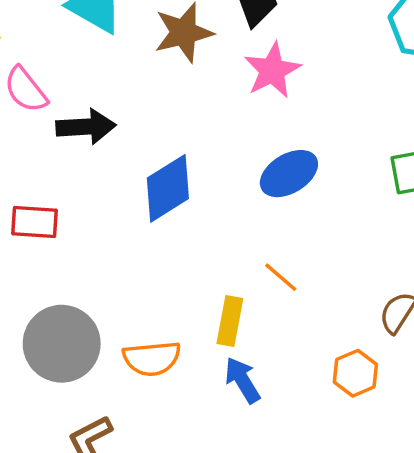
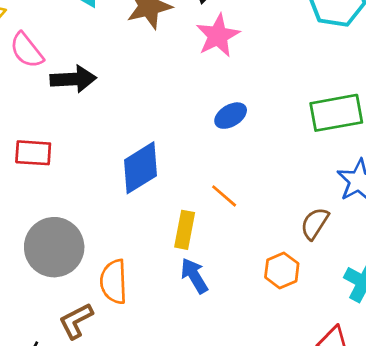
blue ellipse: (289, 174) -> (231, 116), size x0.7
blue diamond: (168, 188) -> (140, 168), moved
orange semicircle: (152, 358) -> (114, 282), moved, turned 93

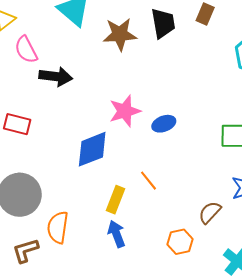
pink star: (218, 36) -> (125, 111), moved

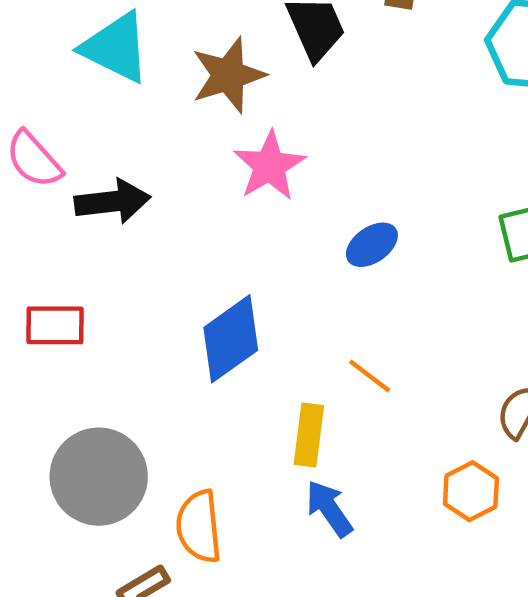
pink star: (125, 111) -> (269, 166), moved

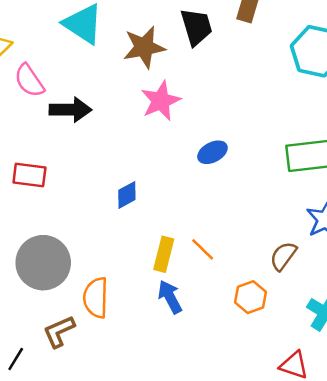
blue diamond: (231, 339) -> (127, 195), size x0.6
orange line: (370, 376) -> (203, 249), moved

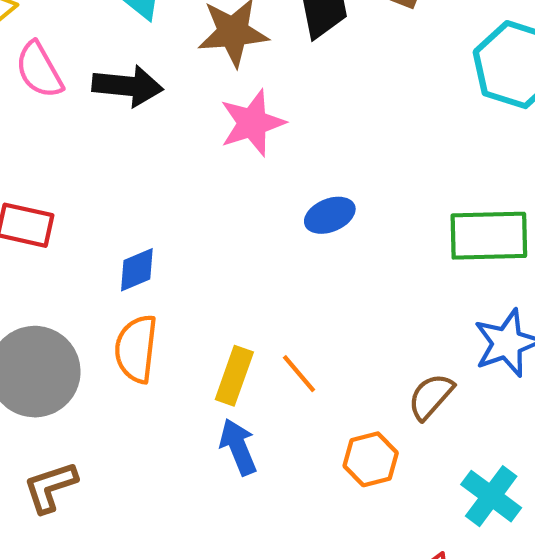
black arrow: (70, 110) -> (128, 86), moved
blue diamond: (127, 195) -> (137, 270), moved
orange semicircle: (96, 298) -> (136, 349), moved

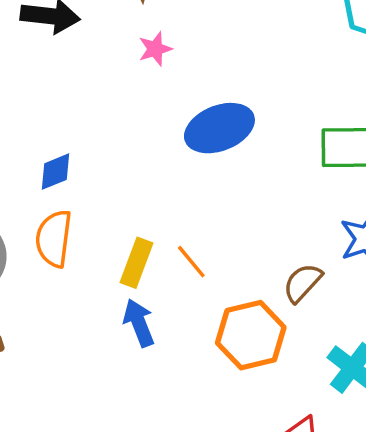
pink star: (252, 123) -> (155, 49), size x0.6
blue ellipse: (330, 215) -> (219, 128), size x1.6
orange hexagon: (371, 459) -> (251, 335), size x1.5

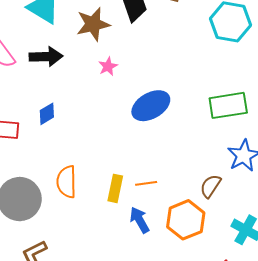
blue diamond: (56, 172) -> (47, 114), moved
orange line: (191, 262) -> (146, 183), turned -50
blue arrow: (139, 323) -> (140, 220), moved

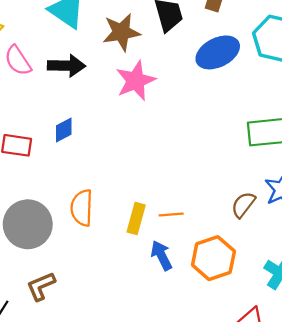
pink star: (108, 66) -> (136, 81), size x1.8
blue ellipse: (151, 106) -> (218, 52), moved
brown semicircle: (211, 186) -> (243, 205), moved

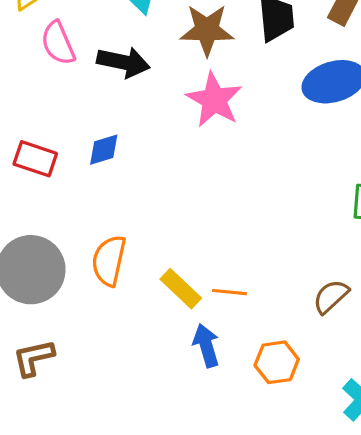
pink star: (136, 81) -> (214, 100), turned -30
yellow rectangle: (136, 218) -> (181, 289), turned -72
orange hexagon: (213, 258) -> (277, 362), size x0.7

